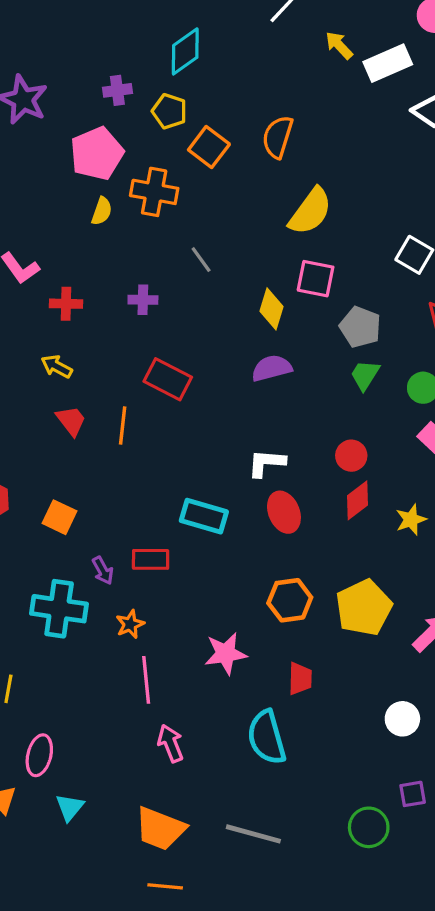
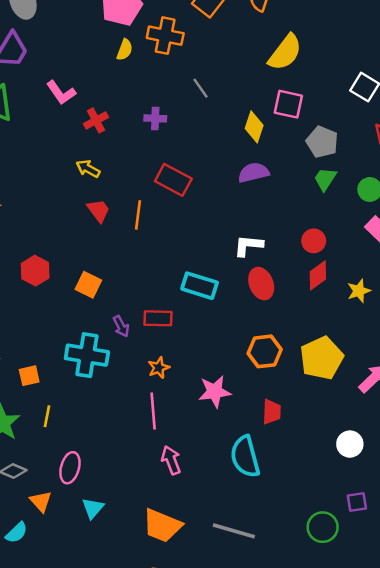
red cross: (66, 304) -> (96, 120), turned -30
orange star: (130, 624) -> (159, 368), moved

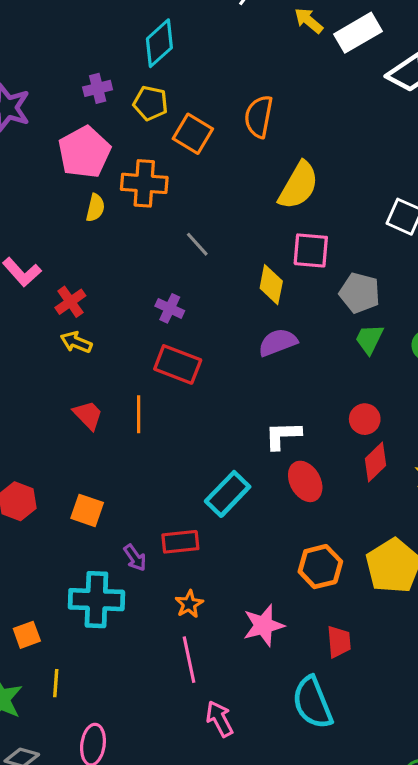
purple cross: (155, 118) -> (170, 308), moved, turned 30
yellow arrow: (88, 169) -> (76, 342), moved
cyan rectangle: (200, 286) -> (228, 494), turned -56

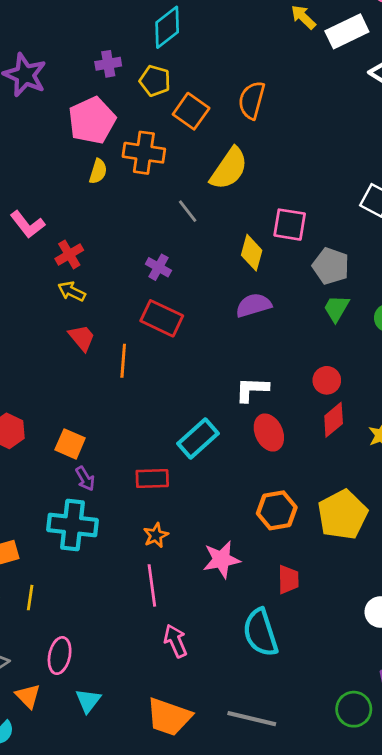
yellow semicircle: (299, 186) -> (229, 169), moved
red trapezoid: (88, 415) -> (82, 338), moved
purple arrow: (135, 558) -> (85, 479), moved

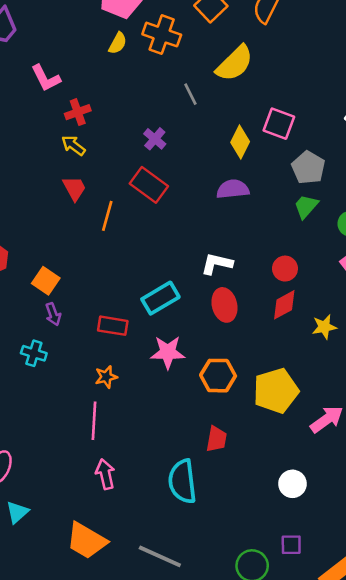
cyan cross: (72, 525) -> (34, 353), size x0.6
pink star: (222, 560) -> (168, 352), moved

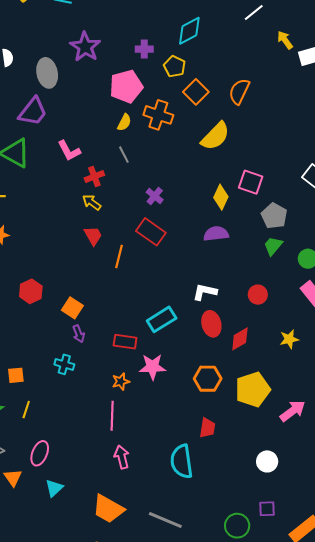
gray line: (190, 94) -> (124, 155), moved
red diamond: (284, 305) -> (240, 339), moved
pink star: (168, 352) -> (153, 367), moved

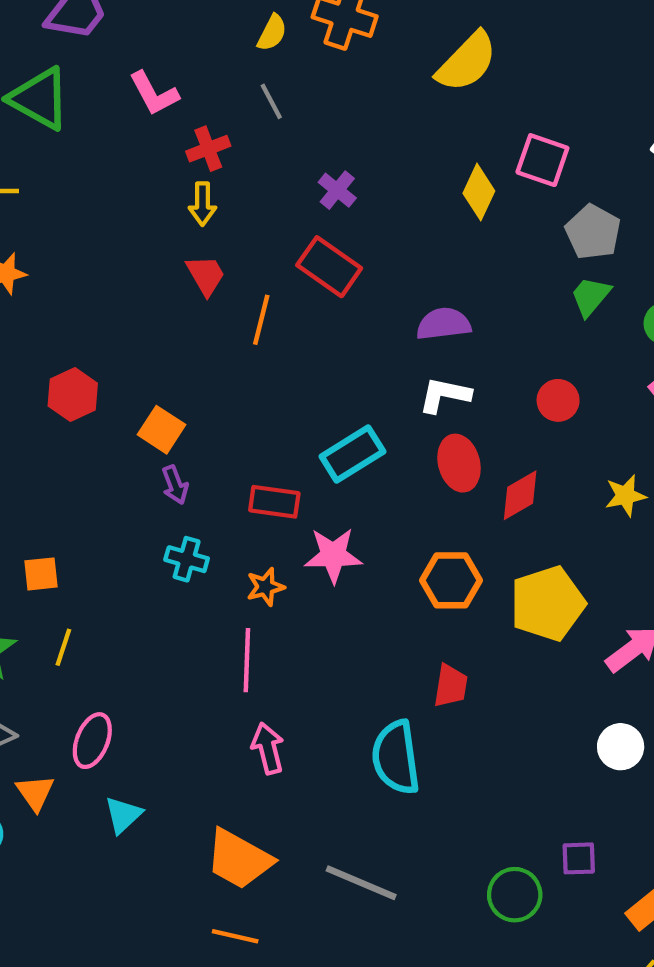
yellow arrow: (92, 202) -> (202, 204), turned -126
purple semicircle: (216, 234) -> (444, 324), moved
cyan cross: (64, 364) -> (187, 559), moved
white circle: (267, 461) -> (621, 747), moved

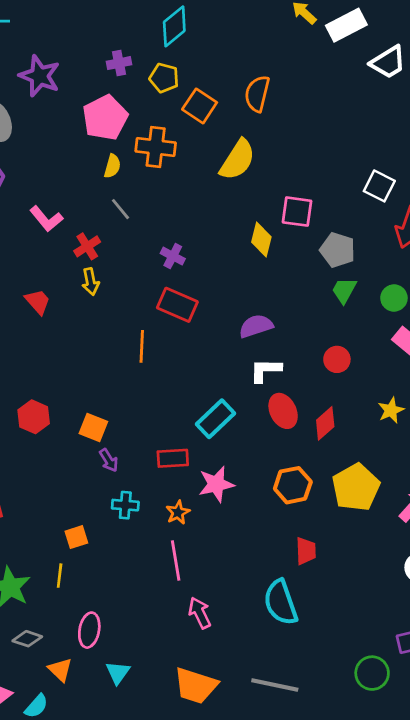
red trapezoid: (206, 275) -> (38, 302), moved
orange square: (41, 574) -> (76, 537), moved

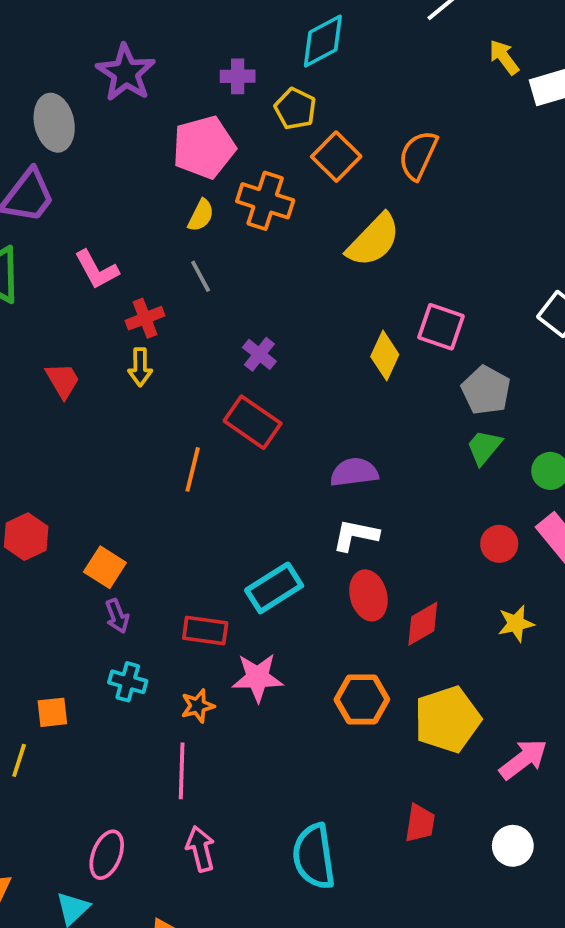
red circle: (337, 359) -> (499, 544), moved
red trapezoid: (306, 551) -> (420, 823), moved
pink ellipse: (89, 630) -> (107, 855), moved

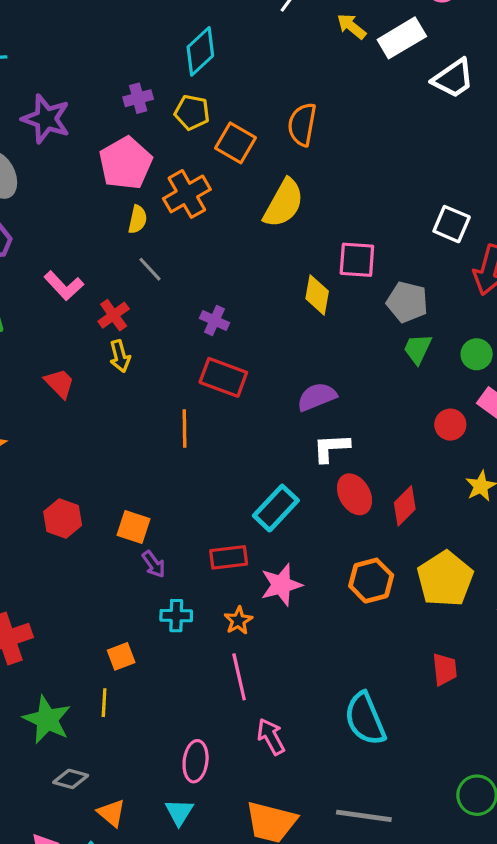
orange cross: (265, 201) -> (187, 194), turned -33

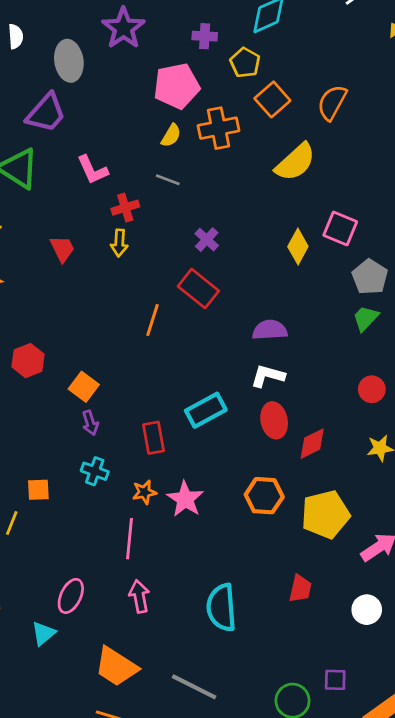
gray line: (150, 269) -> (168, 180), turned -45
red rectangle: (229, 557) -> (154, 438), turned 68
pink star: (281, 585) -> (185, 499), moved, turned 30

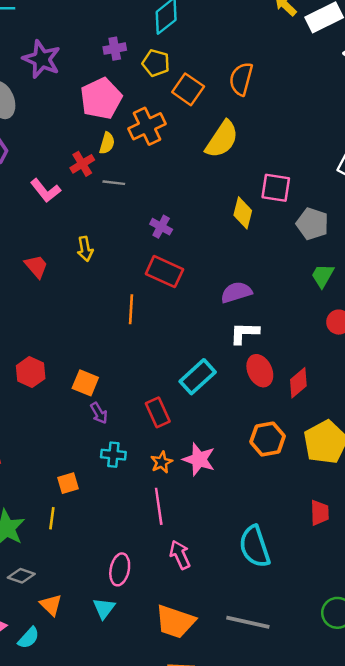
red cross: (125, 208) -> (82, 164), moved
green trapezoid: (366, 318) -> (323, 276), moved

